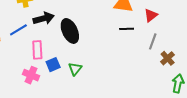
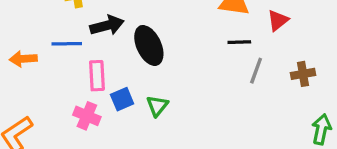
blue line: (18, 30) -> (67, 44), turned 30
gray line: (153, 41) -> (256, 71), moved
brown cross: (168, 58) -> (303, 74), moved, turned 32

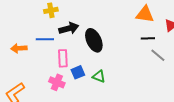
gray line: (256, 71) -> (158, 55), turned -70
green triangle: (157, 106) -> (99, 76), turned -48

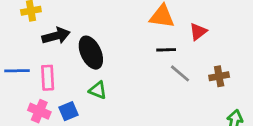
blue line: (45, 39) -> (17, 71), moved
blue square: (78, 72) -> (69, 111), moved
green triangle: (99, 76) -> (98, 90), moved

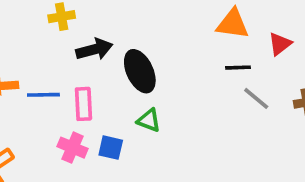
blue square: (69, 111) -> (111, 148), turned 36

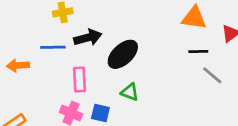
black ellipse: (140, 71) -> (123, 54), turned 72
blue line: (43, 95) -> (53, 47), moved

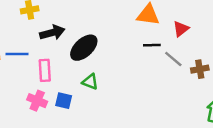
blue line: (53, 47) -> (17, 54), moved
gray line: (212, 75) -> (173, 59), moved

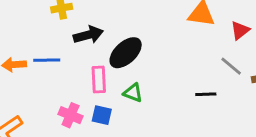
black line: (152, 45) -> (206, 94), moved
pink rectangle: (45, 70) -> (99, 79), moved

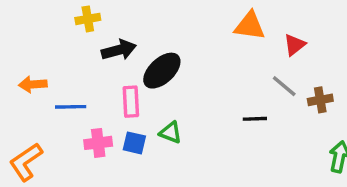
blue line: (47, 60) -> (71, 107), moved
green triangle: (133, 93) -> (171, 133), moved
pink cross: (71, 115) -> (98, 143), turned -30

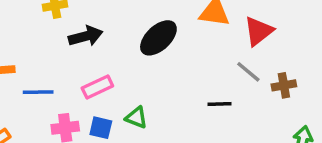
red triangle: (295, 45) -> (258, 31), size x1.4
black ellipse: (162, 71) -> (158, 38), moved
pink rectangle: (131, 102) -> (97, 87), turned 68

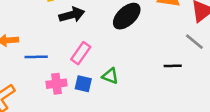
pink rectangle: (97, 87) -> (81, 53), turned -30

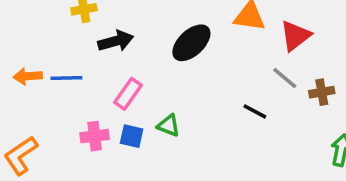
blue line: (36, 57) -> (66, 78), moved
black line: (173, 66) -> (255, 111), turned 30

